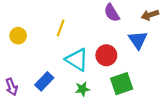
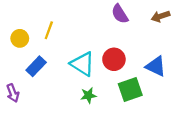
yellow line: (61, 28) -> (49, 30), moved
blue triangle: (138, 40) -> (156, 66), moved, turned -30
blue rectangle: (44, 81) -> (36, 66), moved

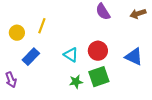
cyan triangle: (83, 64) -> (71, 55), size x0.7
green square: (130, 90) -> (99, 77), moved

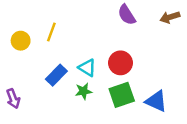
blue rectangle: (31, 57) -> (56, 75), moved
blue triangle: (134, 57) -> (156, 101), moved
green star: (76, 82) -> (83, 91), moved

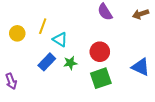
cyan triangle: (87, 68) -> (60, 39), moved
green star: (83, 91) -> (70, 63), moved
blue triangle: (156, 101) -> (141, 67), moved

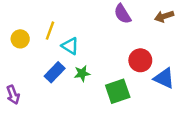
red circle: (100, 52) -> (140, 60), moved

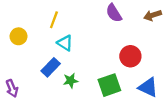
yellow line: (50, 31) -> (54, 20), moved
green star: (82, 73) -> (71, 81), moved
blue triangle: (164, 78) -> (148, 87), moved

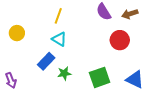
brown arrow: (153, 15) -> (130, 14), moved
yellow line: (54, 20) -> (58, 16), moved
red circle: (130, 56) -> (120, 40), moved

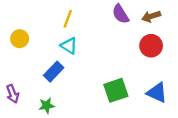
red circle: (120, 40) -> (151, 46), moved
green star: (64, 73) -> (47, 106), moved

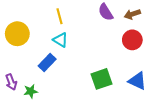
yellow line: (68, 19) -> (59, 16), turned -35
yellow circle: (20, 39) -> (17, 34), size x1.5
green star: (47, 106) -> (31, 91), moved

